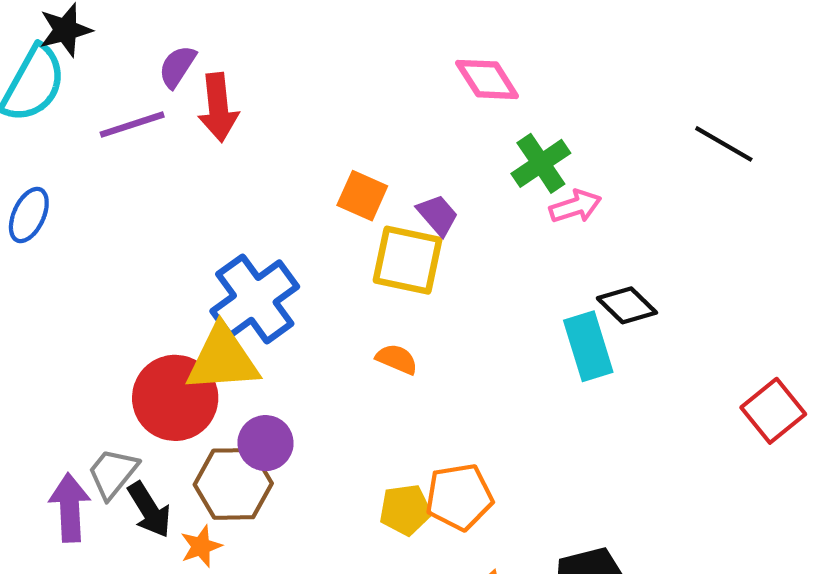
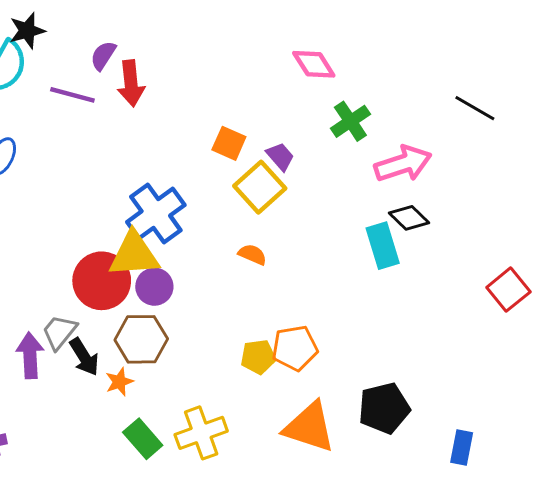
purple line: (132, 125) -> (72, 95), turned 33
pink arrow: (575, 206) -> (403, 164), moved, size x1.6
yellow square: (408, 260) -> (260, 187), turned 36
purple circle: (265, 443) -> (154, 287), moved

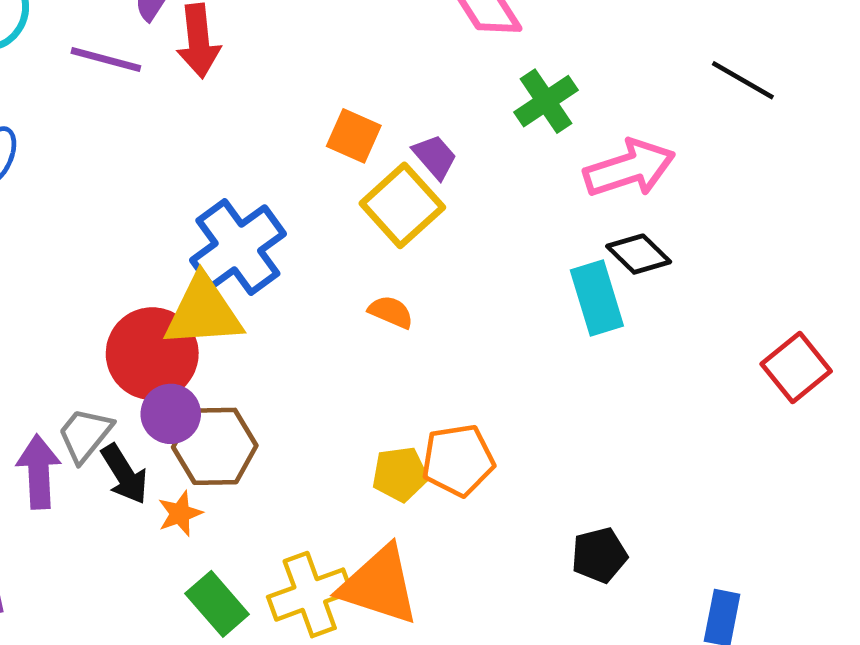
purple circle: (154, 287) -> (171, 414), moved
black pentagon: (384, 408) -> (599, 555), size x0.7
orange triangle: (309, 427) -> (379, 585), moved

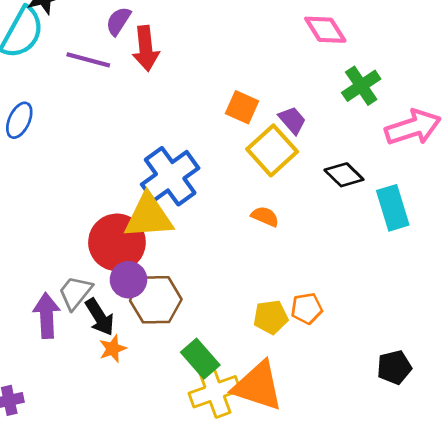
black diamond: (639, 254) -> (344, 175), moved
orange pentagon: (458, 460) -> (307, 308), size x0.7
orange star: (180, 513) -> (113, 349), moved
green rectangle: (217, 604) -> (200, 359), moved

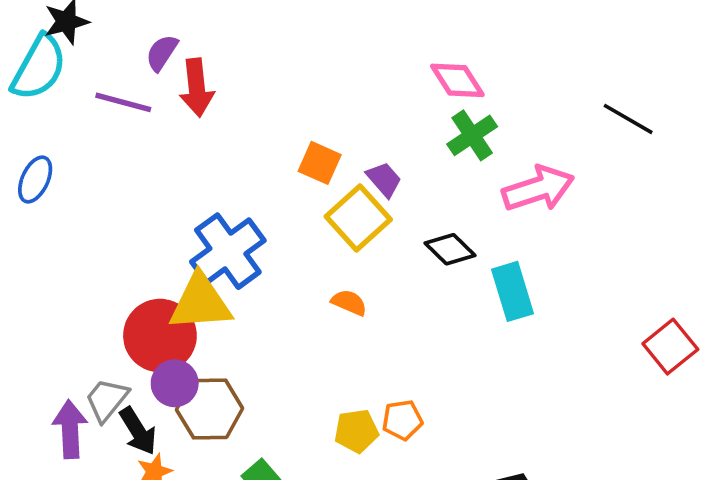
pink diamond: (325, 30) -> (457, 80), moved

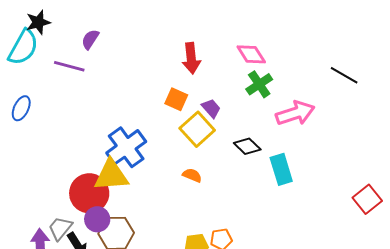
red arrow: (197, 88) -> (191, 58), moved

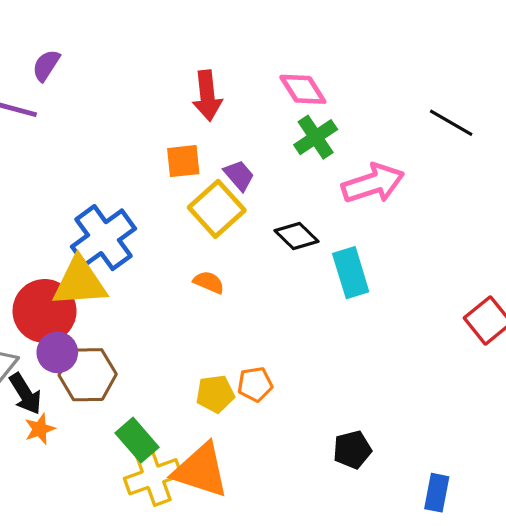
orange square: (176, 99) -> (183, 161), turned -30

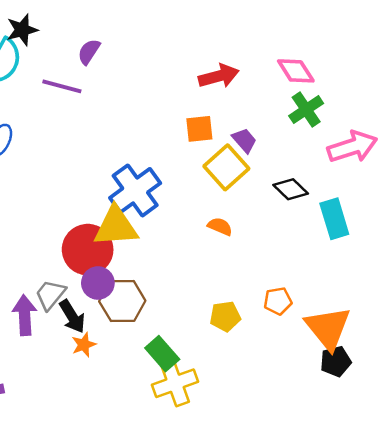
red arrow: (207, 96) -> (219, 76), turned -99
orange pentagon: (255, 384) -> (278, 301), moved
orange triangle: (201, 470) -> (328, 328), moved, turned 33

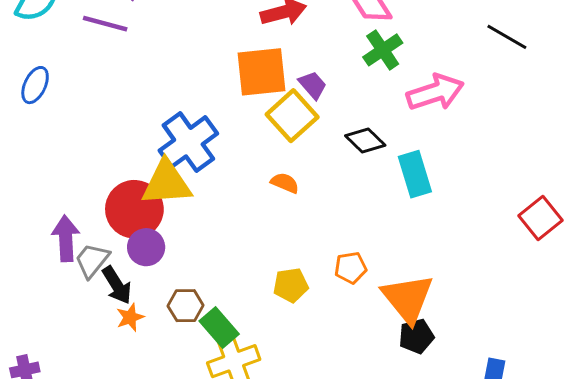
orange square: (199, 129) -> (261, 72), size x1.6
brown hexagon: (122, 301) -> (186, 306), moved, size x0.7
purple arrow: (25, 315) -> (66, 238), moved

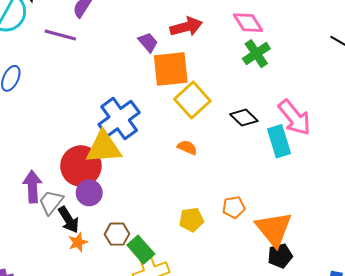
purple trapezoid: (313, 85) -> (148, 42), moved
pink arrow: (435, 92) -> (294, 118), moved, turned 69

